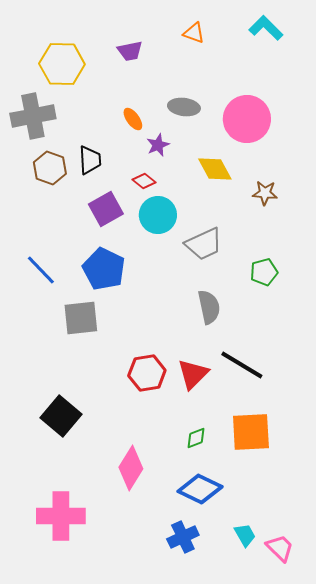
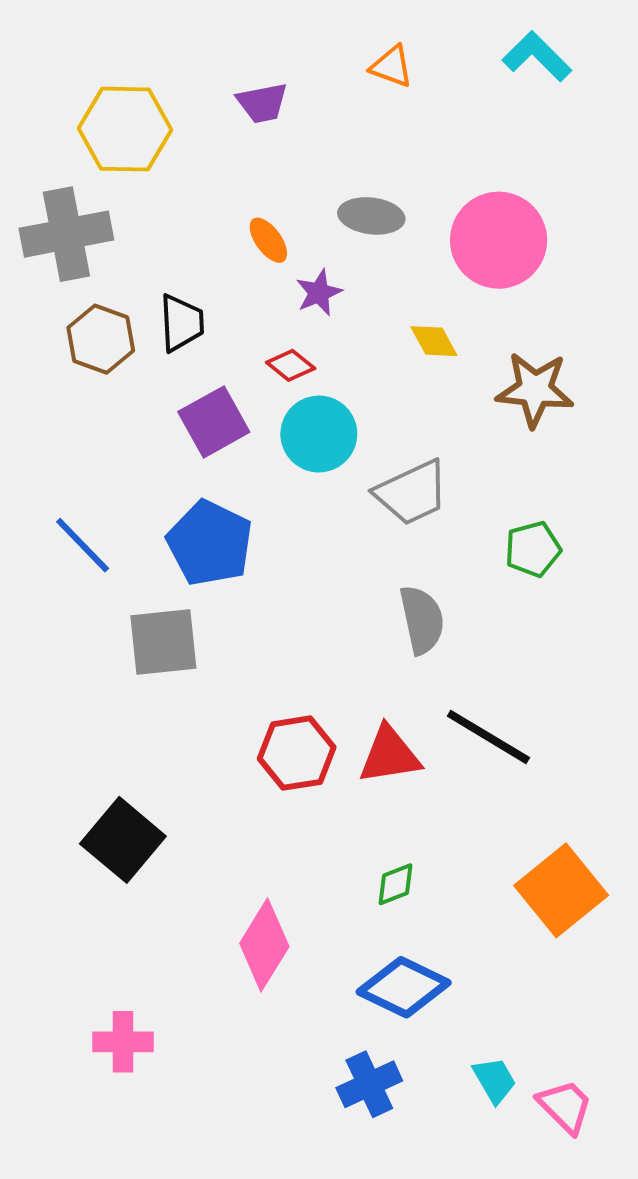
yellow diamond: (215, 169) -> (434, 341), size x0.7
brown star: (265, 193) -> (535, 390), size x1.5
red triangle: (193, 374) -> (390, 755), turned 36
orange square: (251, 432) -> (561, 890), moved, turned -36
pink cross: (61, 516) -> (123, 1042), size x0.6

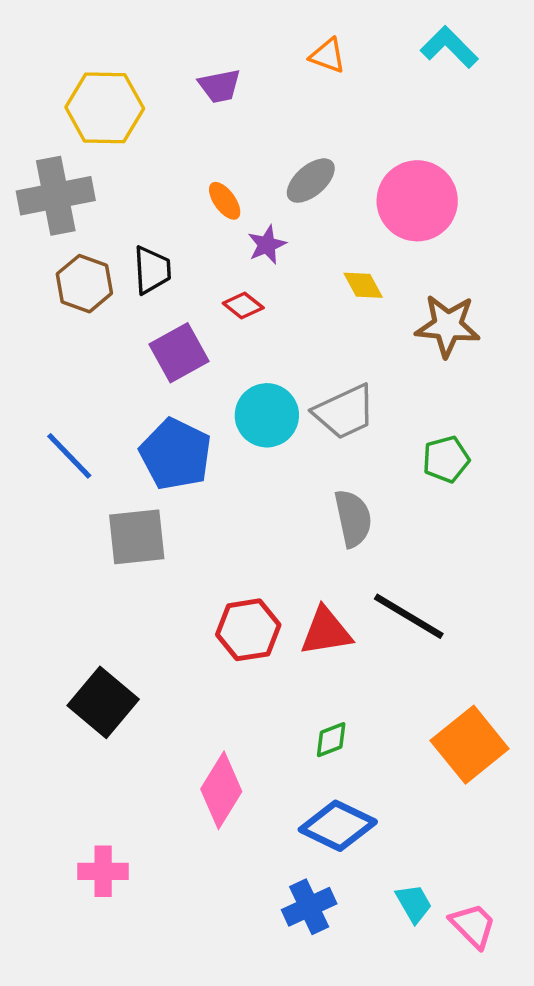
gray ellipse: (371, 216) -> (311, 181), turned -48
cyan circle: (319, 434) -> (267, 415), moved

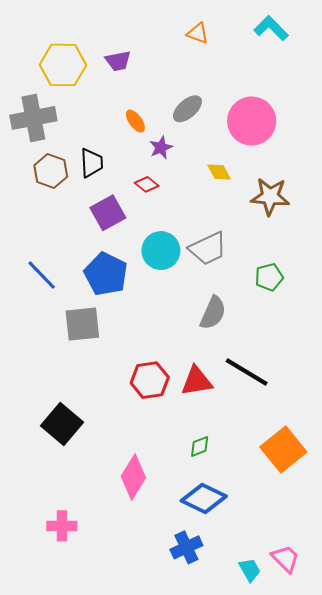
purple trapezoid: (220, 86) -> (118, 61), moved
gray semicircle: (353, 518) -> (213, 313), turned 36
cyan trapezoid: (414, 903) -> (250, 570), moved

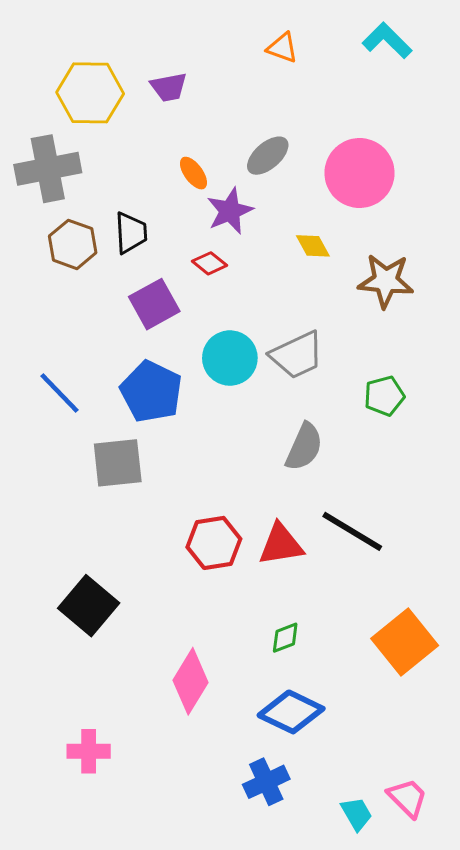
purple star: (161, 148) -> (230, 211), size x1.4

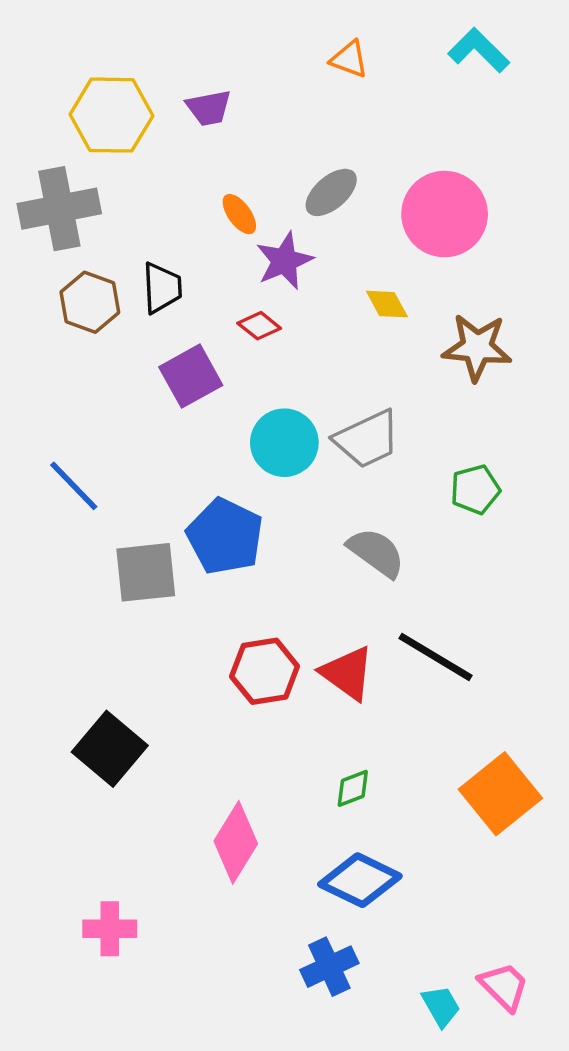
blue pentagon: (151, 392) -> (225, 536), moved
gray semicircle: (304, 447) -> (376, 553), turned -78
red triangle: (281, 544) -> (347, 673), turned 45

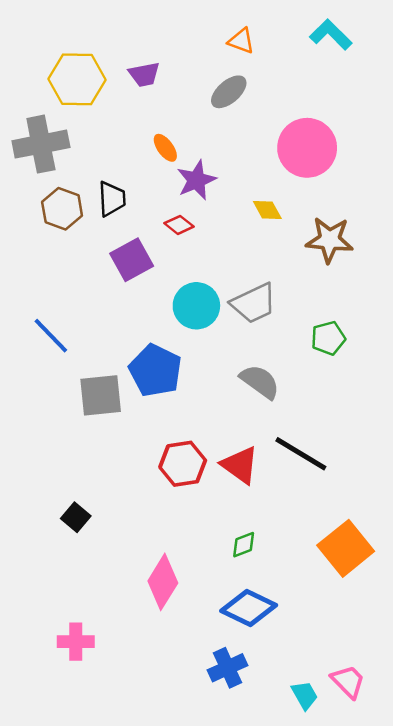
gray ellipse: (331, 192) -> (229, 92), moved
black square: (110, 749) -> (76, 517), size x0.6

